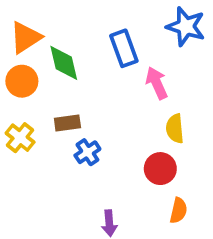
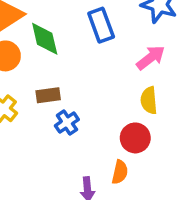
pink arrow: (157, 83) -> (151, 58), moved, turned 76
orange semicircle: (179, 210) -> (120, 172), moved

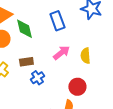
pink arrow: (151, 58) -> (61, 53), moved
yellow semicircle: (149, 100) -> (85, 56), moved

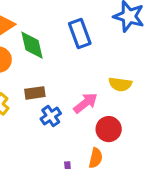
pink arrow: (61, 53) -> (85, 103), moved
yellow semicircle: (85, 56) -> (120, 84), turned -77

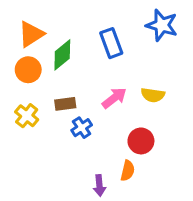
green diamond: (32, 45) -> (62, 55), turned 64
pink arrow: (85, 103) -> (114, 98), moved

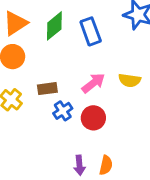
green diamond: (62, 55) -> (54, 26), moved
red circle: (141, 141) -> (93, 118), moved
orange semicircle: (128, 171) -> (106, 165), moved

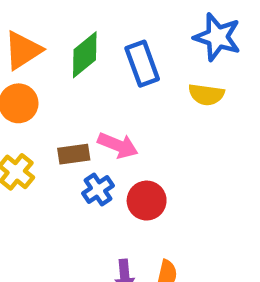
yellow semicircle: (130, 80) -> (206, 94), moved
pink arrow: (93, 83) -> (118, 145), moved, turned 60

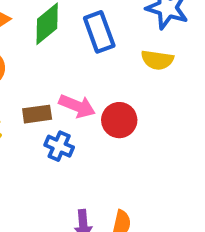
blue cross: (98, 189) -> (59, 146), turned -32
red circle: (147, 201) -> (119, 120), moved

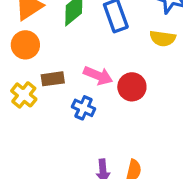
brown rectangle: (37, 114) -> (53, 79), moved

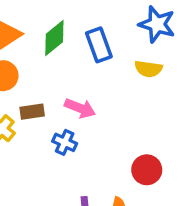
red circle: (132, 87) -> (147, 170), moved

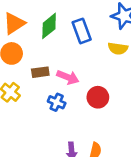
brown rectangle: (32, 112) -> (40, 72), moved
red circle: (147, 170) -> (98, 97), moved

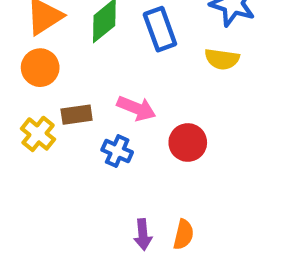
brown rectangle: (40, 72) -> (77, 115), moved

